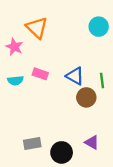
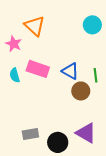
pink rectangle: (40, 74) -> (38, 69), size x1.5
cyan semicircle: (15, 81) -> (15, 75), turned 80
purple triangle: (92, 142) -> (86, 133), size x1.5

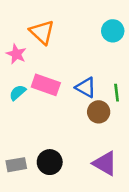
cyan semicircle: (15, 75) -> (18, 93), turned 64
gray rectangle: (30, 134) -> (16, 165), moved
black circle: (58, 142) -> (50, 162), moved

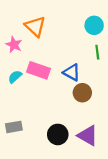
green line: (117, 93) -> (97, 52), moved
black circle: (50, 162) -> (58, 134), moved
gray rectangle: (16, 165) -> (14, 127), moved

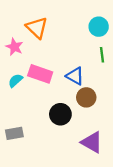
black circle: (58, 134) -> (60, 114), moved

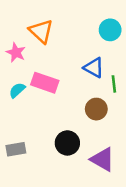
green line: (102, 55) -> (114, 84), moved
blue triangle: (75, 76) -> (94, 68), moved
black circle: (60, 114) -> (67, 143), moved

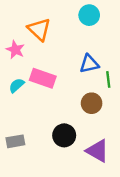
cyan circle: (110, 30) -> (89, 15), moved
blue triangle: (94, 68) -> (89, 64), turned -42

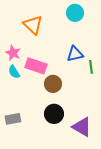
pink star: (15, 50) -> (13, 53), moved
cyan semicircle: (17, 85) -> (14, 72), turned -80
brown circle: (92, 103) -> (53, 84), moved

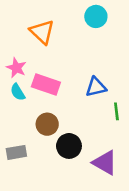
blue triangle: (75, 54) -> (96, 87), moved
green line: (91, 67) -> (116, 111), moved
brown circle: (53, 84) -> (47, 124), moved

